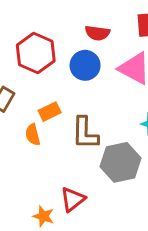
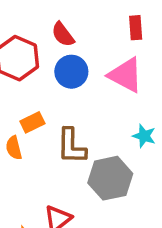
red semicircle: (97, 33) -> (63, 34), moved, turned 45

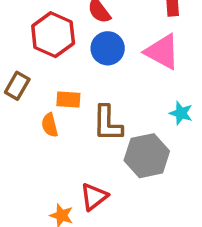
orange rectangle: (32, 122) -> (68, 99), turned 30

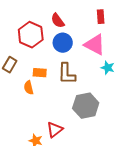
cyan star: (181, 113) -> (108, 68), moved
brown L-shape: (108, 123) -> (67, 74), moved

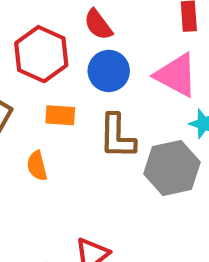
orange rectangle: (40, 73) -> (60, 115), moved
gray hexagon: (86, 106) -> (172, 168), moved

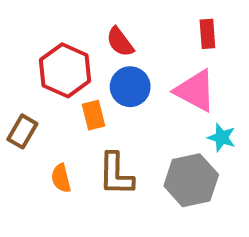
orange rectangle: (60, 115) -> (94, 115), moved, turned 72
brown L-shape: (117, 136) -> (116, 174), moved

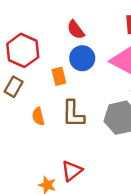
red hexagon: (65, 70) -> (23, 50), moved

